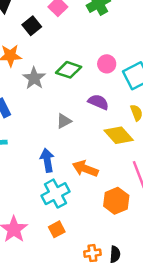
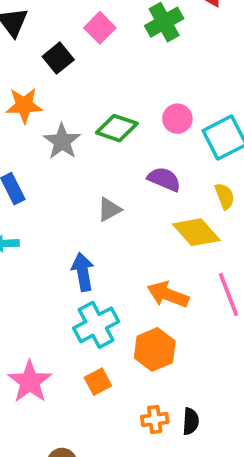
orange arrow: (85, 169) -> (168, 295), moved
orange hexagon: (116, 201) -> (155, 349), moved

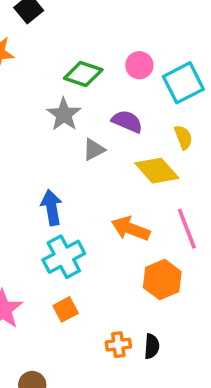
gray star: (62, 141) -> (64, 114), moved
gray triangle: (109, 209) -> (94, 150), moved
orange hexagon: (155, 349) -> (162, 280), moved

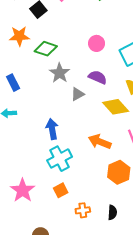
pink circle: (139, 65) -> (97, 43), moved
green diamond: (83, 74) -> (46, 49), moved
orange cross: (118, 345) -> (83, 210), moved

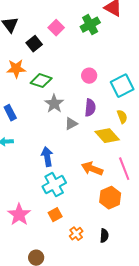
purple semicircle: (98, 77) -> (90, 108), turned 72
orange cross: (83, 210) -> (76, 234), turned -32

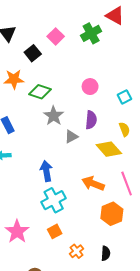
cyan square: (122, 86) -> (124, 97), size x0.6

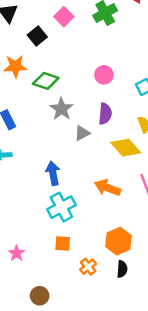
orange hexagon: (112, 214) -> (118, 241), moved
pink star: (17, 231) -> (17, 253), moved, size x0.6
orange square: (55, 231) -> (63, 244), turned 32

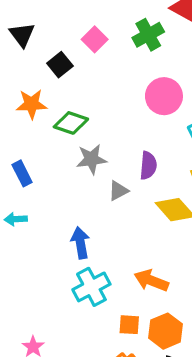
pink circle: (104, 75) -> (164, 96), moved, size x1.5
gray star: (61, 109) -> (91, 159), turned 30
orange arrow: (108, 188) -> (151, 281), moved
orange square: (63, 244) -> (129, 325), moved

